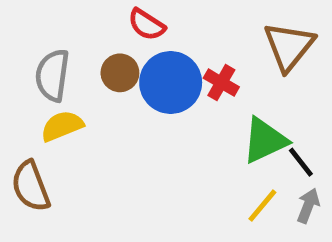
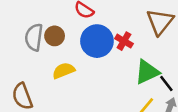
brown circle: (120, 73) -> (55, 36), moved
yellow semicircle: (62, 126) -> (64, 71), moved

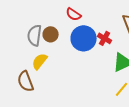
yellow semicircle: (64, 71) -> (40, 61), moved, turned -30

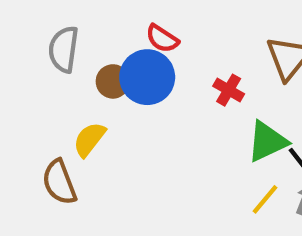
gray semicircle: (35, 35) -> (64, 49), moved
blue circle: (84, 38) -> (147, 77), moved

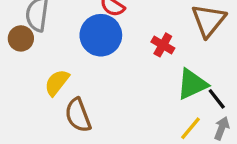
brown circle: (113, 81) -> (21, 38), moved
brown semicircle: (59, 182) -> (78, 115), moved

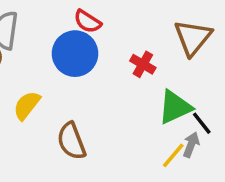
brown semicircle: (78, 115) -> (71, 141), moved
gray arrow: (222, 128) -> (191, 145), moved

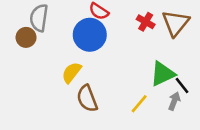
red cross: (143, 64) -> (146, 22), moved
yellow semicircle: (27, 105) -> (72, 72), moved
yellow line: (173, 155) -> (139, 104), moved

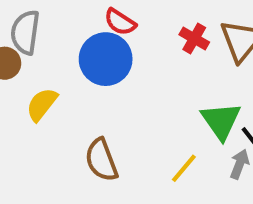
yellow semicircle: (72, 72) -> (42, 104), moved
green triangle: (163, 74) -> (221, 121), turned -40

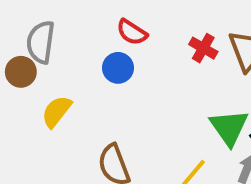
blue circle: (106, 59) -> (118, 68), size x0.6

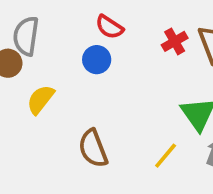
red cross: (203, 48) -> (175, 41), turned 30

